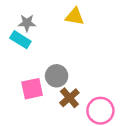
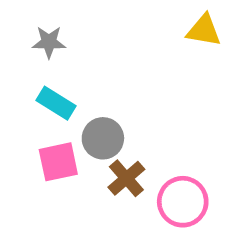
yellow triangle: (75, 16) -> (204, 30), moved
cyan rectangle: (20, 40) -> (56, 103), moved

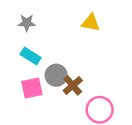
yellow triangle: (204, 30) -> (91, 23), moved
brown cross: (126, 178) -> (73, 85), moved

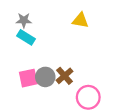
cyan rectangle: (31, 56) -> (26, 37), moved
gray circle: (56, 75) -> (45, 77), moved

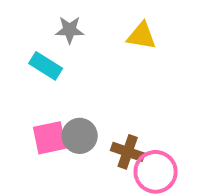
gray star: (24, 20) -> (70, 30), moved
brown cross: (64, 76) -> (128, 152), moved, turned -30

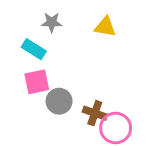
pink square: (50, 138) -> (37, 82), moved

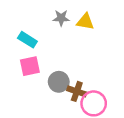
gray star: (52, 22) -> (61, 18), moved
gray circle: (59, 101) -> (59, 82), moved

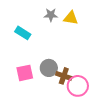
pink square: (30, 66) -> (25, 73), moved

